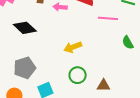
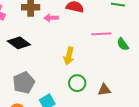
pink line: (108, 18) -> (101, 34), moved
yellow arrow: (73, 47) -> (69, 56), turned -48

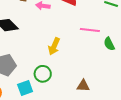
green circle: (77, 83) -> (43, 74), moved

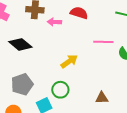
yellow arrow: (54, 46) -> (69, 61), turned -144

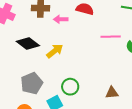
yellow arrow: (69, 61) -> (55, 51), moved

